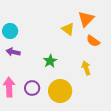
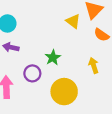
purple circle: (32, 88) -> (32, 73), moved

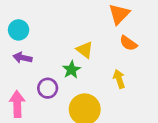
yellow triangle: (73, 21) -> (85, 50), moved

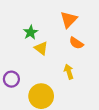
green star: (71, 70) -> (31, 32), moved

